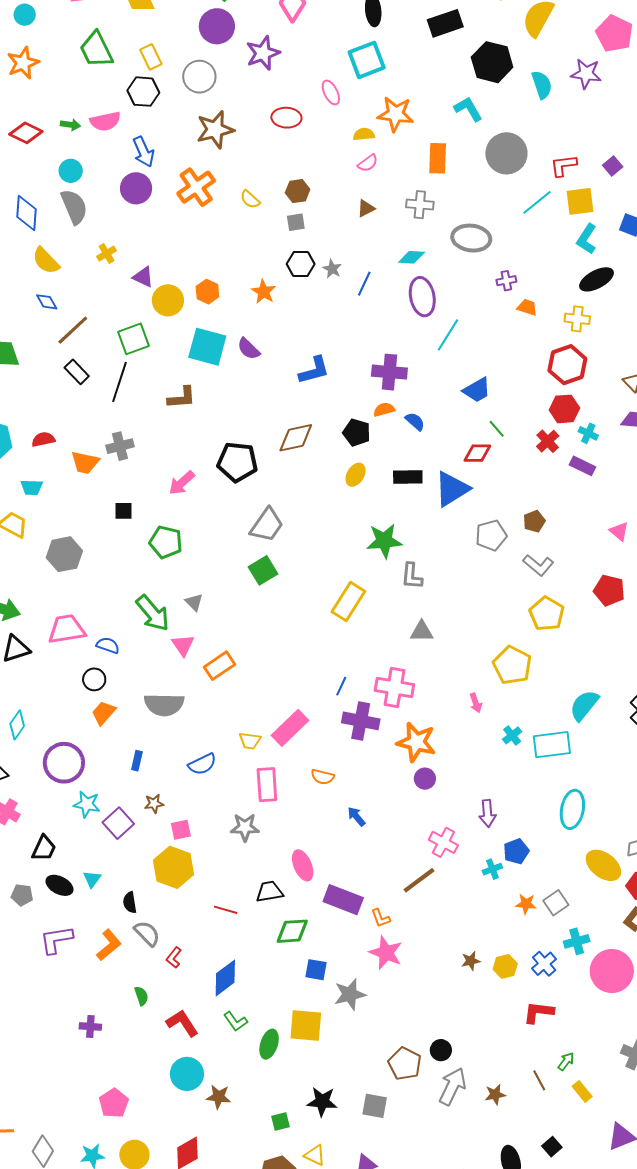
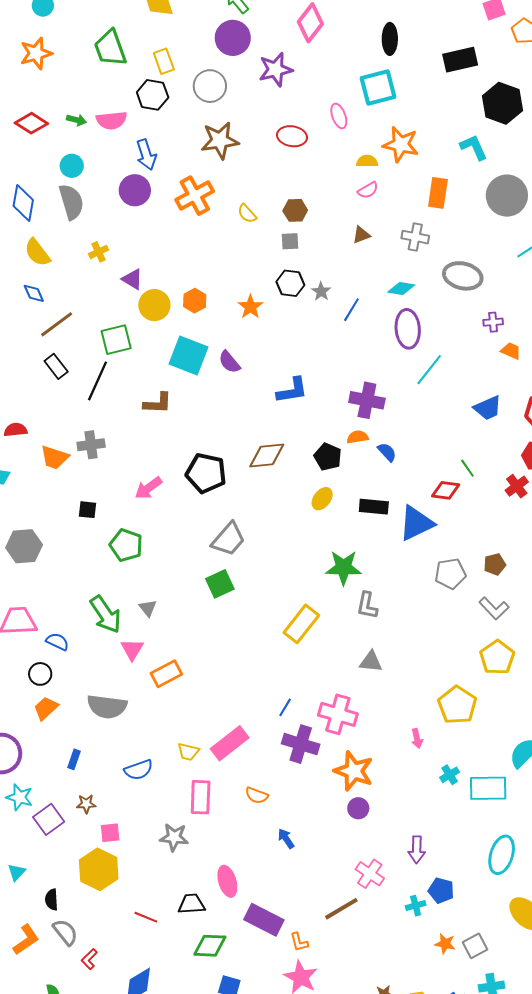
blue trapezoid: (477, 390) -> (488, 408), moved
blue pentagon: (516, 851) -> (441, 891), turned 30

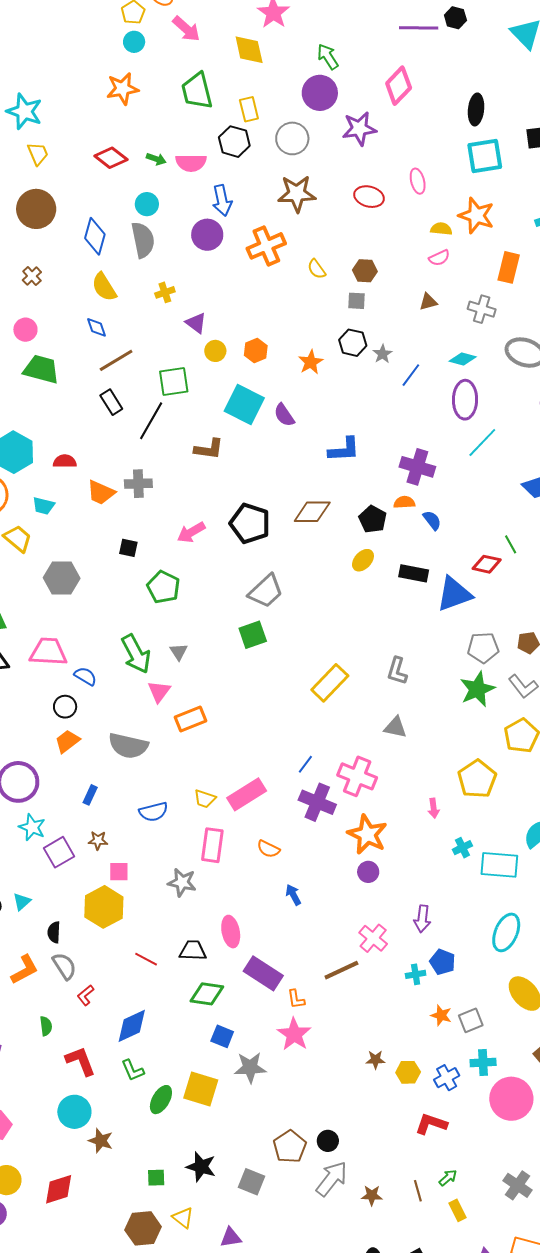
cyan square: (378, 87) -> (485, 156), moved
yellow circle: (154, 305) -> (215, 351), size x0.7
green star: (343, 568) -> (477, 689), moved, turned -30

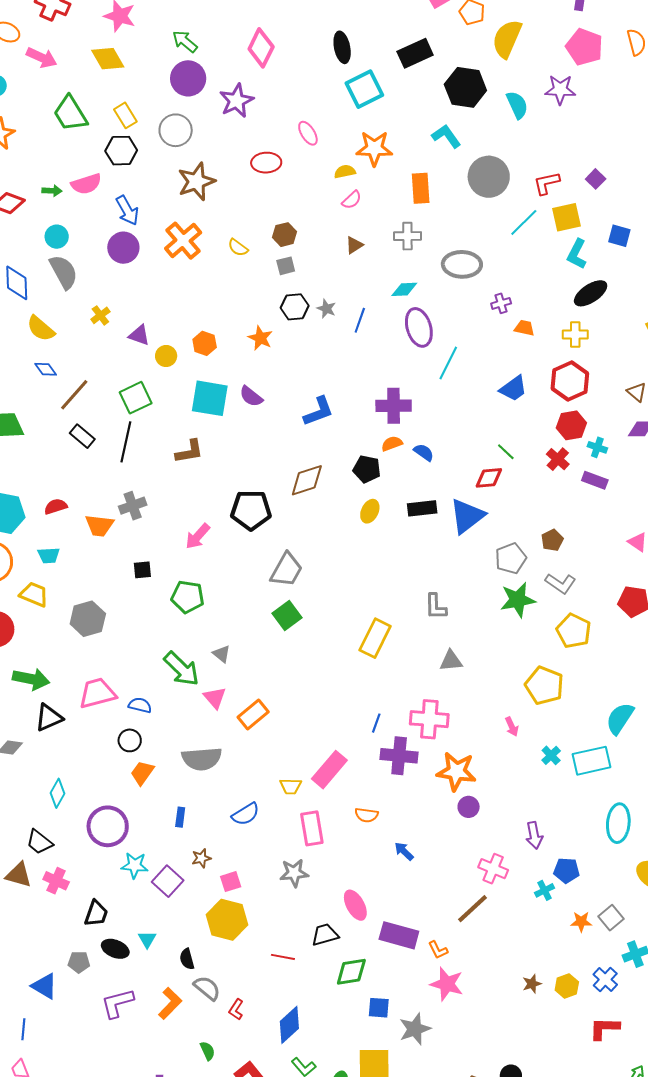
green star: (477, 689) -> (518, 600), turned 30

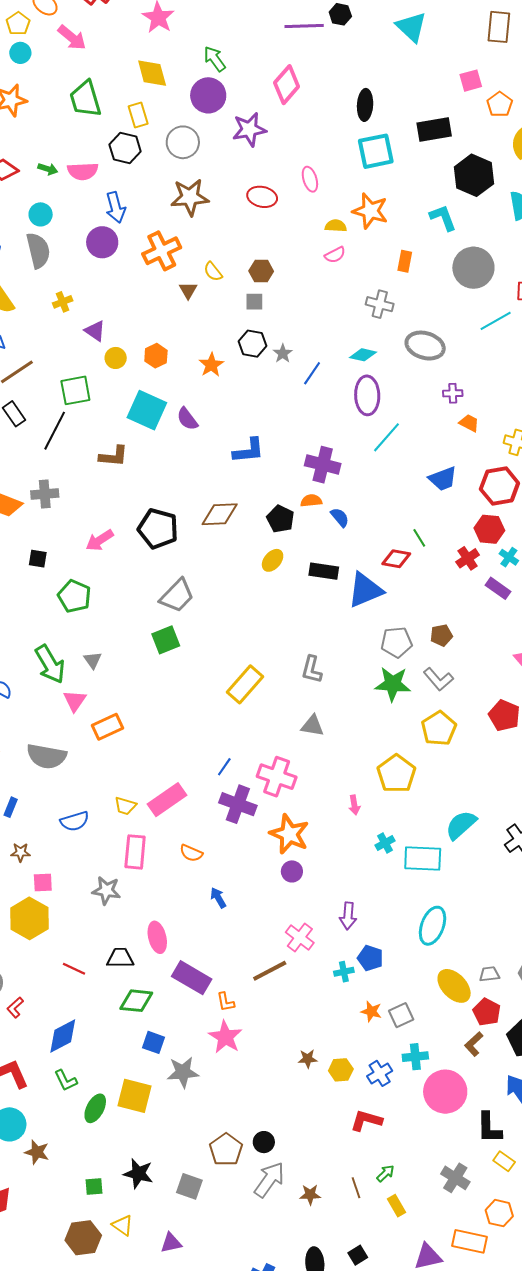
yellow diamond: (108, 59) -> (152, 73), moved
orange rectangle: (421, 188) -> (405, 261), size x0.7
brown triangle: (354, 245) -> (188, 290), moved, turned -42

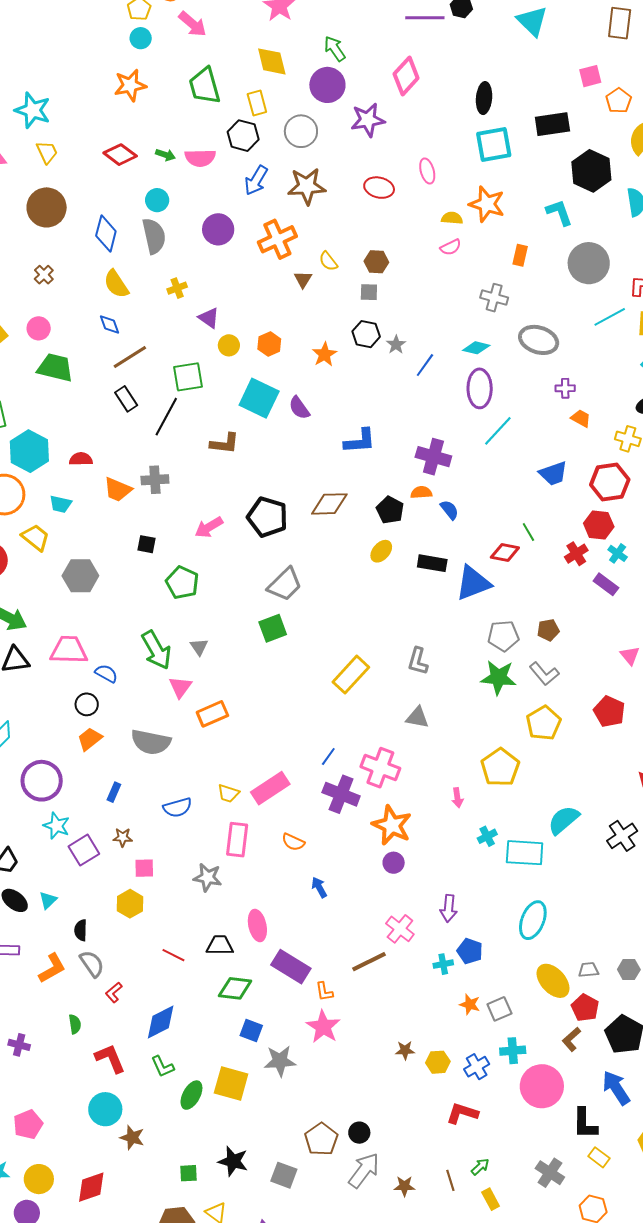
blue arrow: (116, 207) -> (256, 180), moved, turned 44
yellow hexagon: (29, 918) -> (130, 904), size x0.7

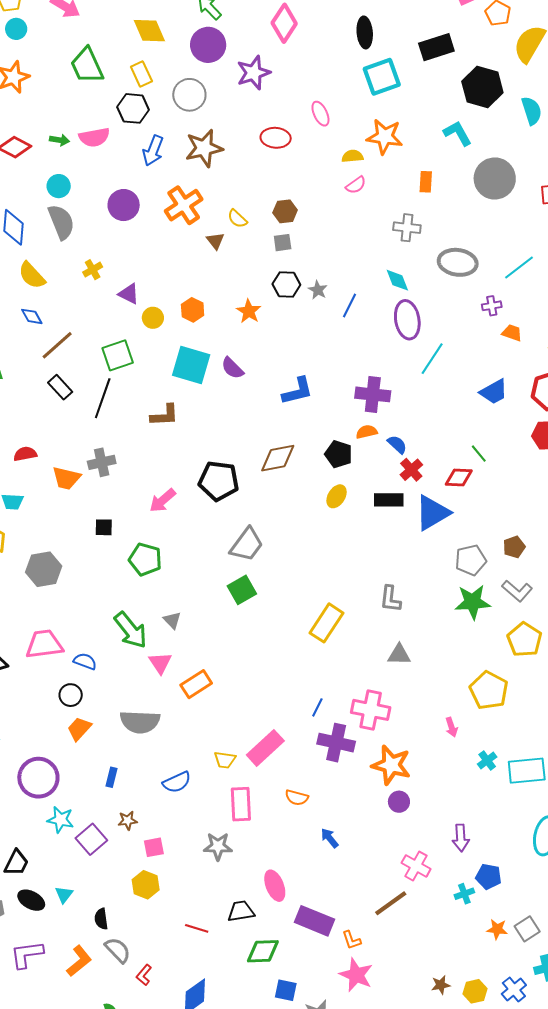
cyan line: (610, 317) -> (519, 267), moved
cyan diamond: (476, 348) -> (397, 280), turned 64
red cross: (576, 554) -> (411, 470), moved

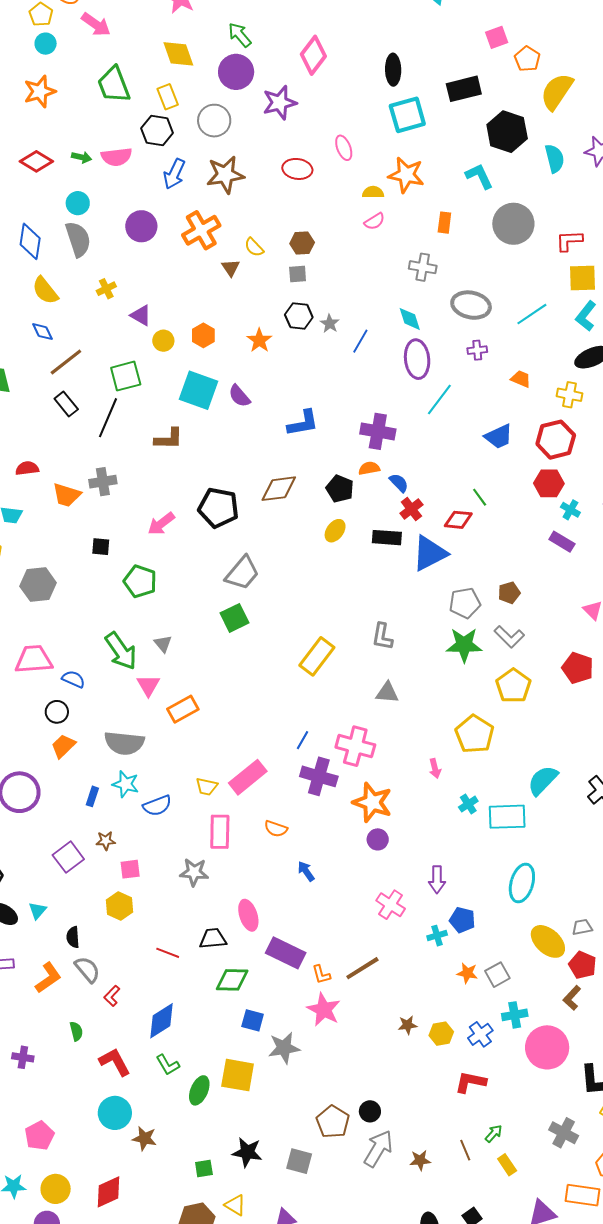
purple cross: (492, 306) -> (477, 350), moved
cyan star: (60, 820) -> (126, 784), moved
brown line: (391, 903) -> (362, 968), moved

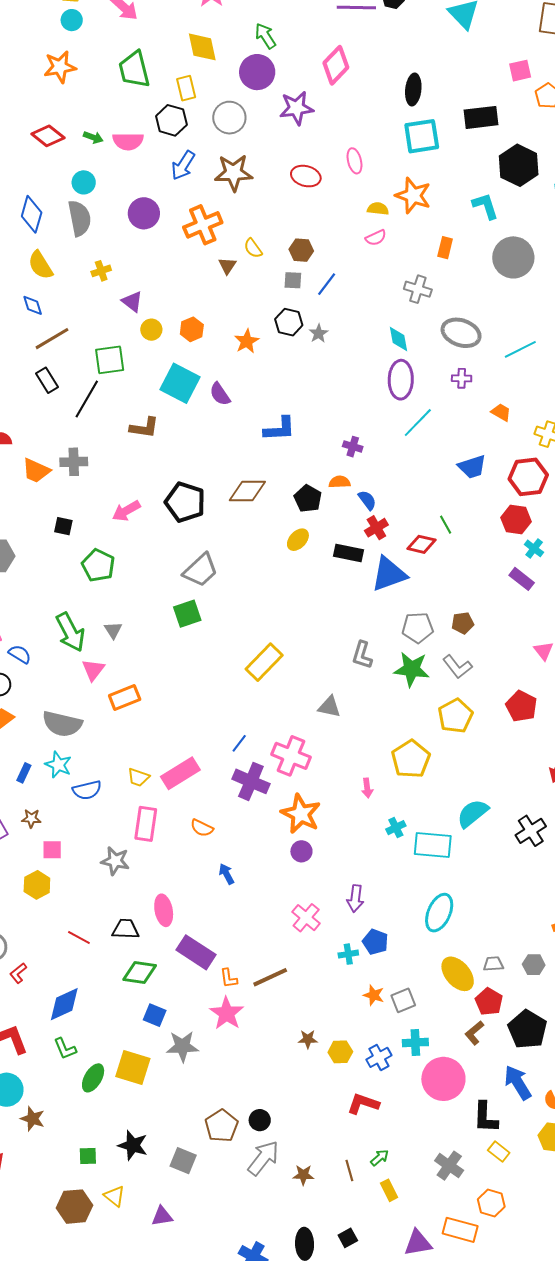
blue line: (360, 341) -> (327, 284), moved
purple cross: (378, 431) -> (353, 447), size x0.6
gray L-shape: (382, 637) -> (362, 655), moved

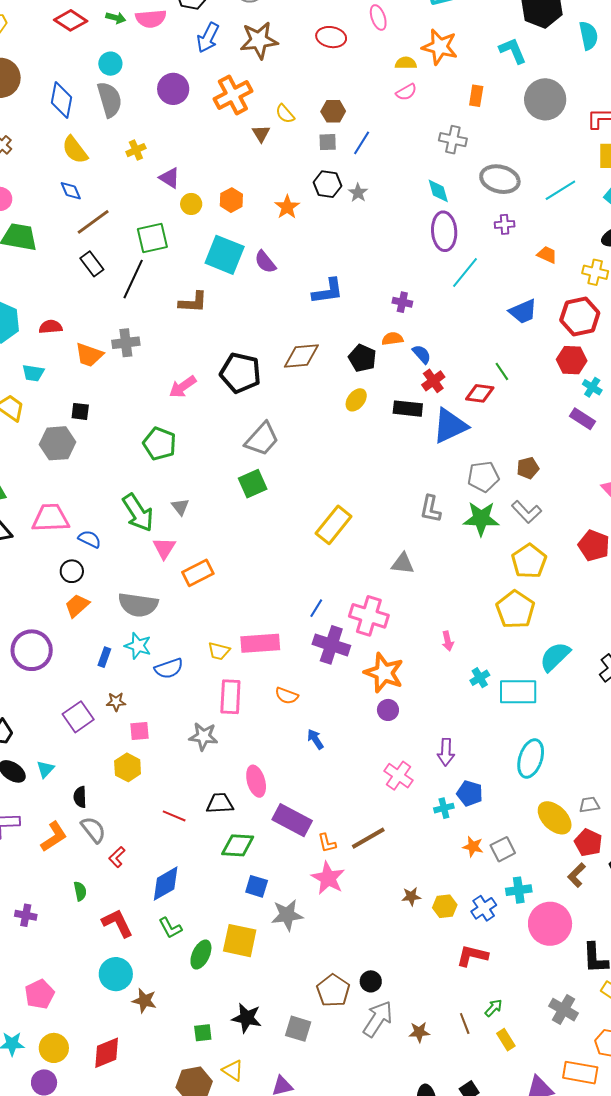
black square: (63, 526) -> (80, 411), moved
yellow pentagon: (411, 759) -> (515, 610), moved
pink rectangle: (180, 773) -> (260, 643), turned 33

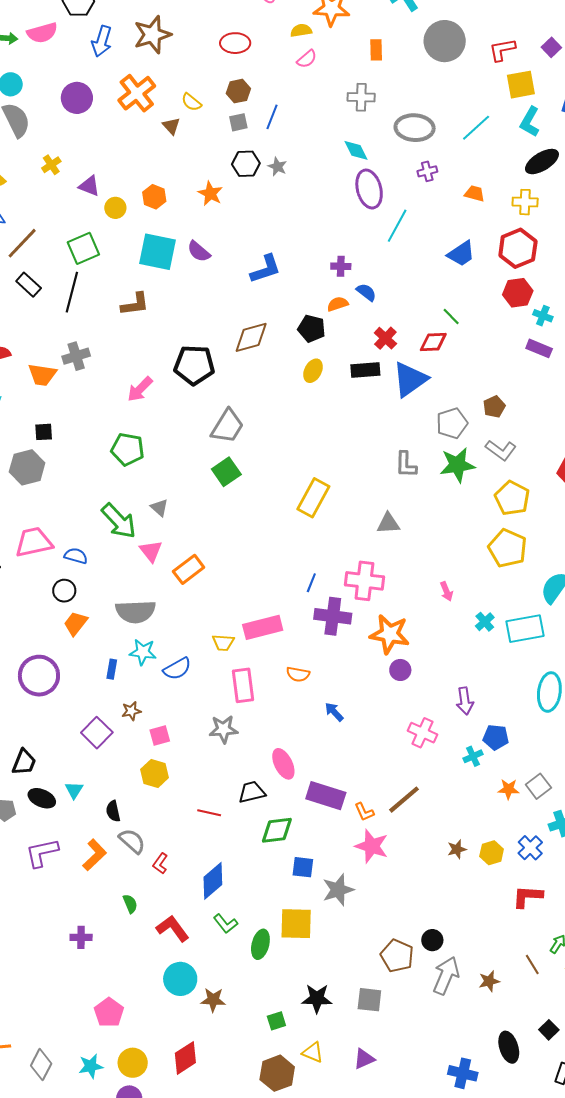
red ellipse: (331, 37) -> (235, 43), moved
blue semicircle: (422, 354) -> (366, 292), moved

